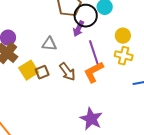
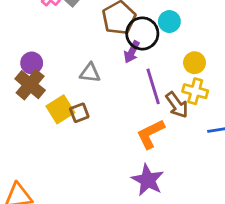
brown arrow: (67, 72) -> (177, 105), moved
orange L-shape: (94, 72) -> (151, 134), moved

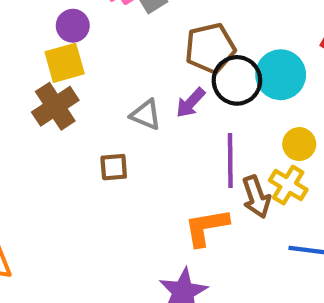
cyan circle: (169, 22) -> (281, 75), size x1.5
purple arrow: (132, 52) -> (191, 103), moved
purple circle: (32, 63) -> (73, 26), moved
yellow square: (60, 109) -> (65, 63), moved

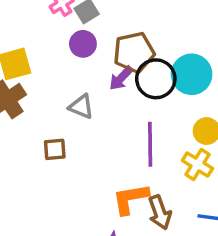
purple circle: (73, 26) -> (83, 44), moved
purple arrow: (191, 103) -> (121, 78), moved
brown arrow: (256, 197) -> (160, 212), moved

